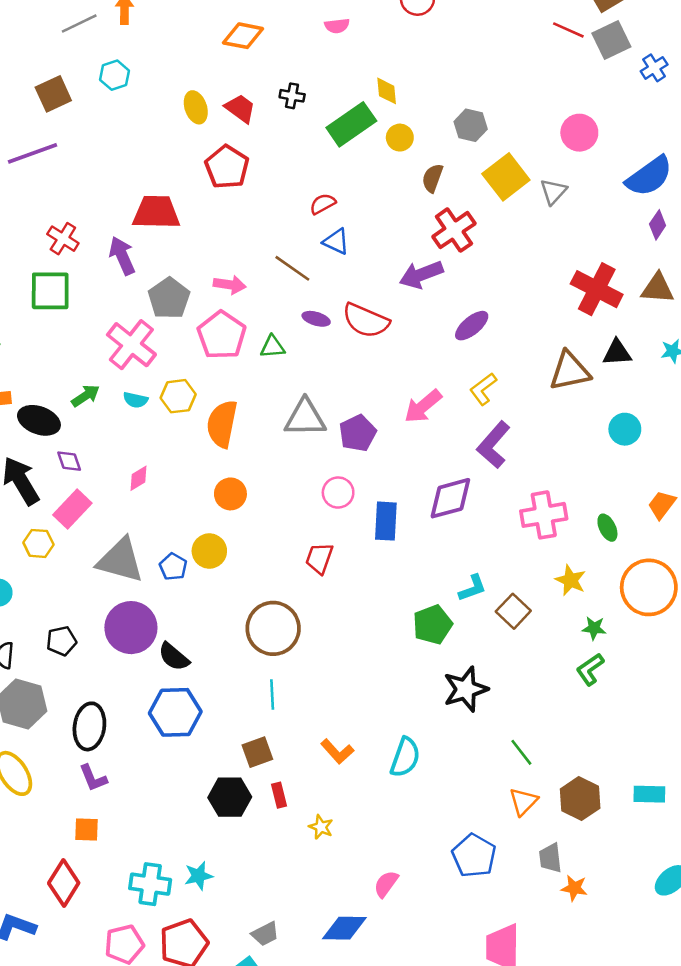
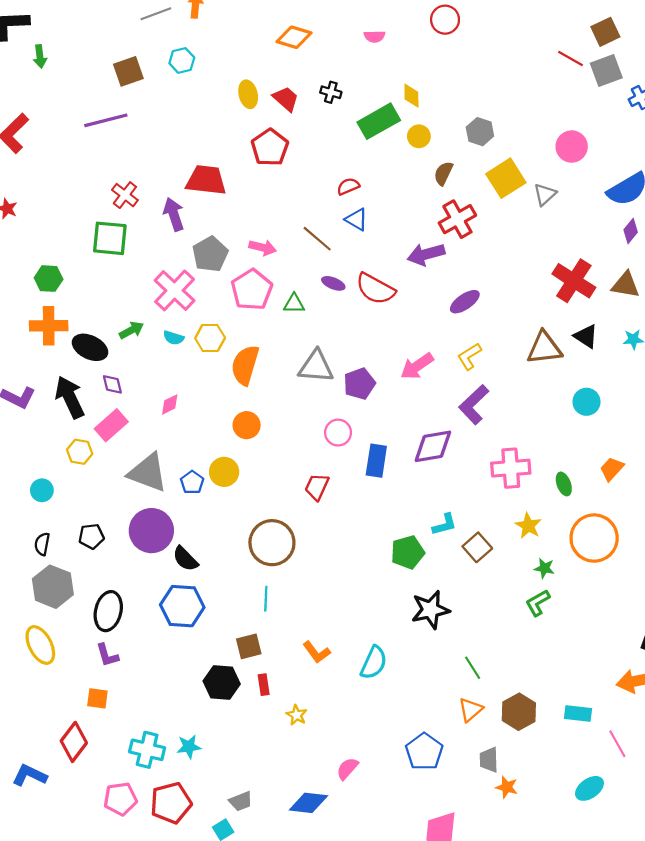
black triangle: (617, 353) -> (586, 336), turned 32

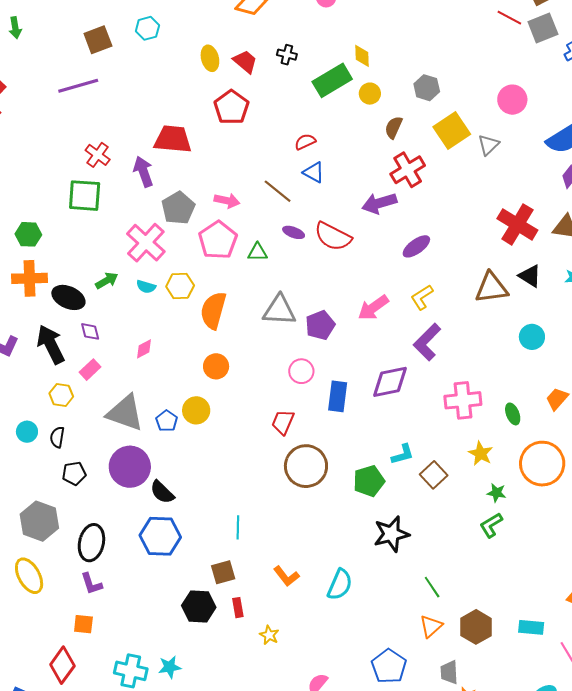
pink rectangle: (111, 425) -> (90, 370), size x0.7
brown circle: (272, 543) -> (306, 466), moved
black semicircle: (42, 544) -> (57, 437), moved

